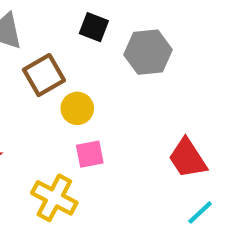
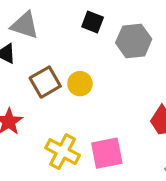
brown square: (44, 75) -> (45, 82), moved
pink square: (90, 154) -> (107, 153), moved, size x1.5

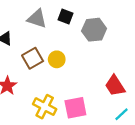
gray triangle: (25, 25) -> (37, 19), moved

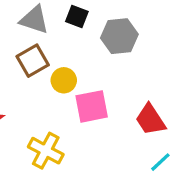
brown square: (33, 58) -> (33, 61), moved
pink square: (75, 108) -> (92, 106), moved

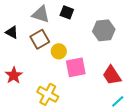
gray hexagon: (119, 36) -> (104, 30), moved

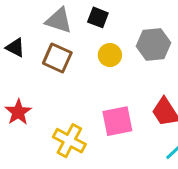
brown square: (40, 39) -> (57, 58), turned -36
yellow circle: (59, 51) -> (110, 55), moved
pink square: (76, 67) -> (117, 121), moved

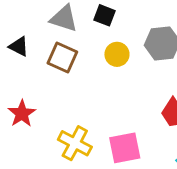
pink square: (117, 121) -> (125, 148), moved

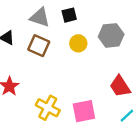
black square: (104, 15) -> (69, 15), turned -35

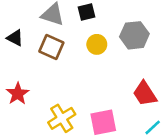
yellow cross: (48, 108) -> (62, 118), turned 30

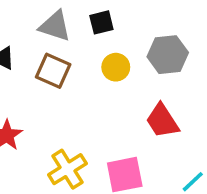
red trapezoid: (145, 94) -> (162, 121), moved

